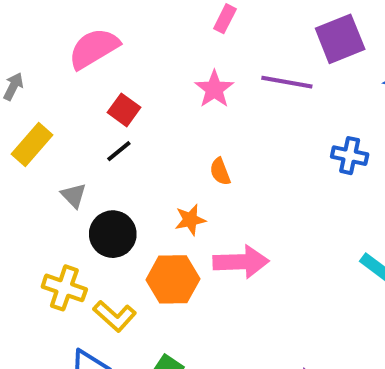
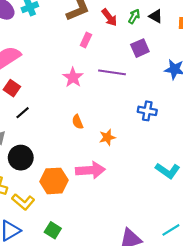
pink rectangle: (225, 19) -> (86, 40), moved
purple square: (340, 39) -> (140, 48), size x0.7
red square: (124, 110) -> (12, 88), moved
orange star: (190, 220) -> (107, 137), moved

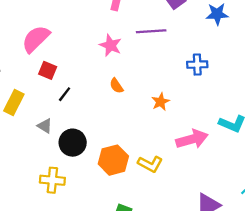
orange semicircle: (78, 122) -> (116, 86), moved
pink arrow: (90, 170) -> (192, 139), moved
yellow L-shape: (23, 202) -> (150, 164), moved

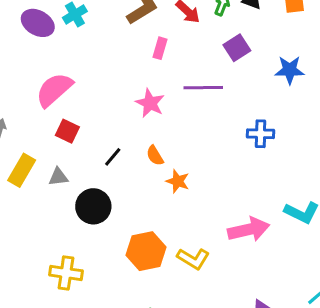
black line: (65, 94) -> (113, 157), moved
orange star: (161, 102) -> (178, 181), moved, turned -30
gray triangle: (45, 126) -> (58, 177), moved, turned -42
black circle: (73, 143) -> (93, 206), moved

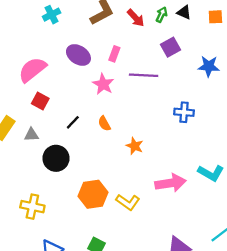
purple ellipse: (38, 23) -> (78, 55), moved
pink rectangle: (160, 48) -> (114, 54), moved
orange star: (178, 181) -> (135, 146), moved

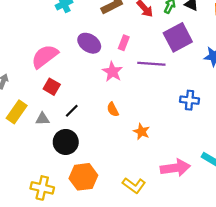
purple square: (171, 47) -> (178, 37), size x1.5
black line: (73, 122) -> (72, 111), moved
orange hexagon: (93, 194) -> (83, 177), moved

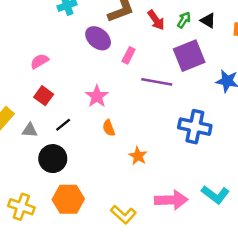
purple ellipse: (89, 43) -> (98, 38), moved
pink semicircle: (45, 56) -> (39, 61), size x0.6
pink star: (112, 72) -> (97, 96), moved
blue cross: (190, 100) -> (195, 127), size x1.5

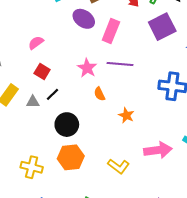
pink rectangle: (129, 55) -> (111, 31), size x1.6
purple line: (157, 82) -> (120, 64), moved
black line: (63, 125) -> (52, 94), moved
black circle: (53, 159) -> (67, 125), moved

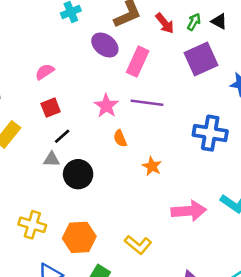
red square: (42, 72) -> (51, 108), turned 35
gray triangle: (33, 102) -> (51, 159), moved
orange hexagon: (71, 157) -> (79, 237), moved
yellow L-shape: (118, 166) -> (138, 245), moved

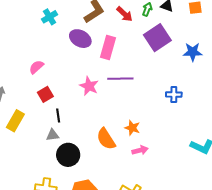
blue cross: (210, 133) -> (174, 95), size x0.6
black line: (62, 136) -> (58, 115), turned -48
orange semicircle: (120, 138) -> (106, 139), moved, size x1.6
black circle: (78, 174) -> (68, 155), moved
pink arrow: (189, 211) -> (140, 150), moved, size x0.6

